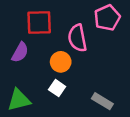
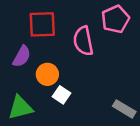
orange circle: (61, 62) -> (47, 74), moved
gray rectangle: (102, 101) -> (124, 109), moved

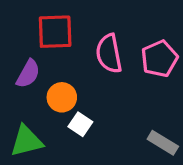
pink pentagon: (115, 19) -> (159, 59), moved

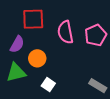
white square: (80, 124) -> (48, 85), moved
green triangle: (26, 141) -> (16, 72), moved

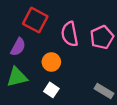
red square: (33, 19) -> (35, 20), turned 30
orange circle: (37, 58) -> (51, 62), moved

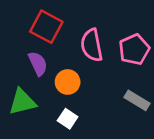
purple semicircle: (18, 47) -> (38, 64), moved, turned -54
gray rectangle: (104, 91) -> (137, 100), moved

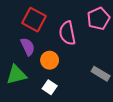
pink pentagon: (134, 49) -> (99, 19), moved

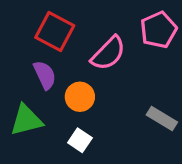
pink semicircle: (67, 33) -> (108, 53), turned -125

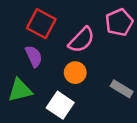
orange circle: (80, 97) -> (75, 73), moved
white square: (80, 140) -> (60, 105), size x1.5

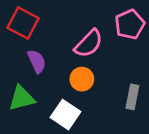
red square: (41, 24) -> (23, 23), moved
gray rectangle: (122, 89) -> (132, 97), turned 70

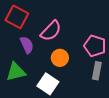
pink pentagon: (130, 24) -> (95, 46), moved, turned -30
pink semicircle: (89, 44) -> (51, 31), moved

